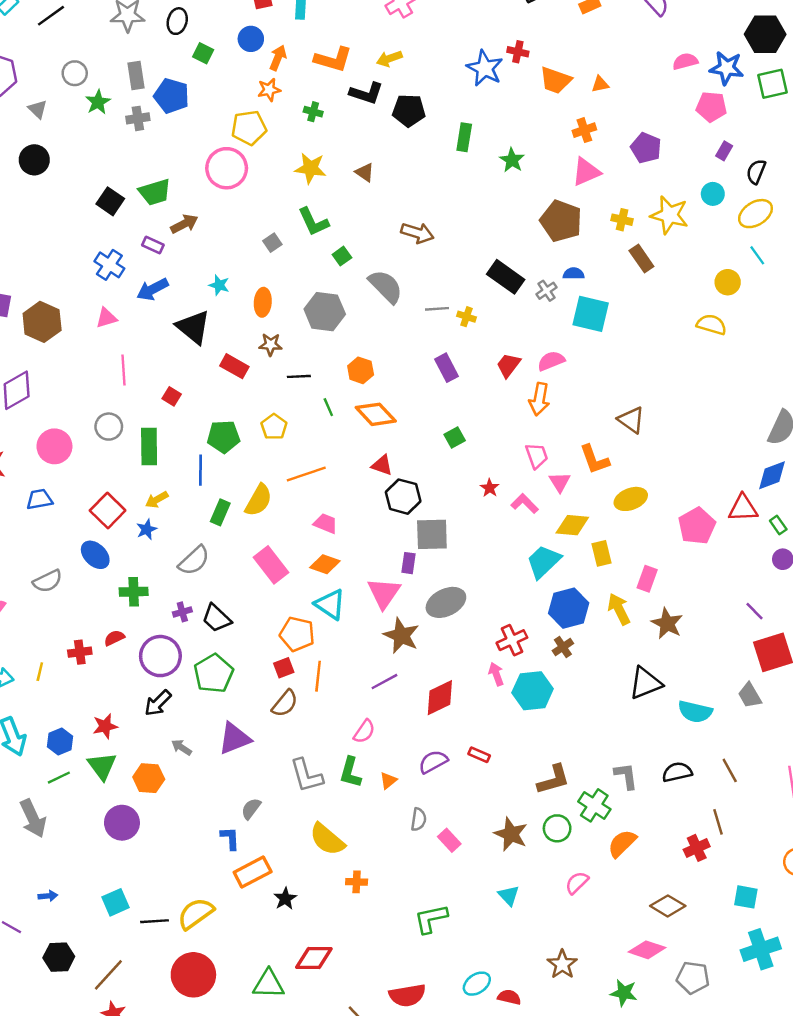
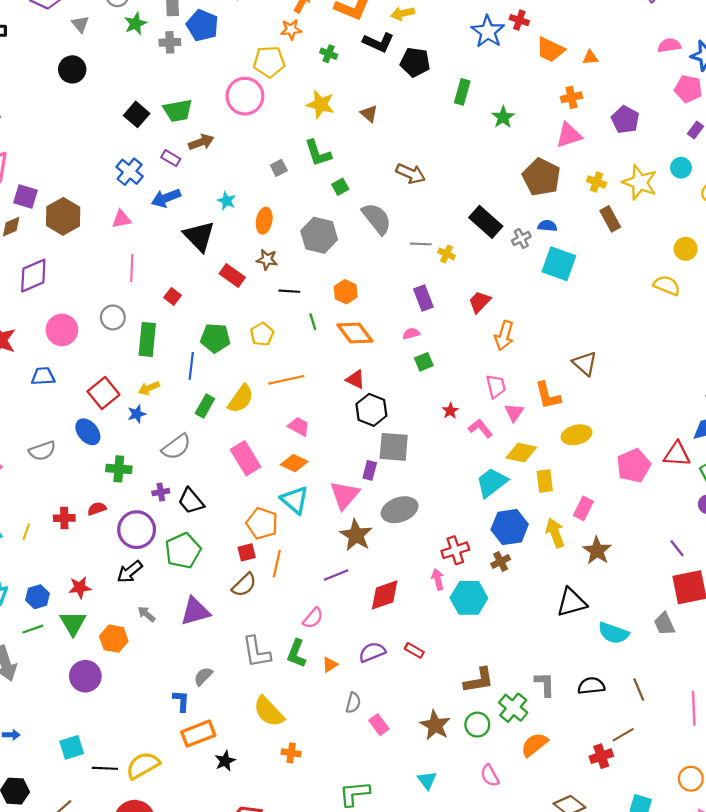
pink semicircle: (551, 361) -> (411, 334), moved, size x0.7
brown line: (718, 822) -> (623, 735), turned 70
pink semicircle: (577, 883) -> (490, 776), turned -80

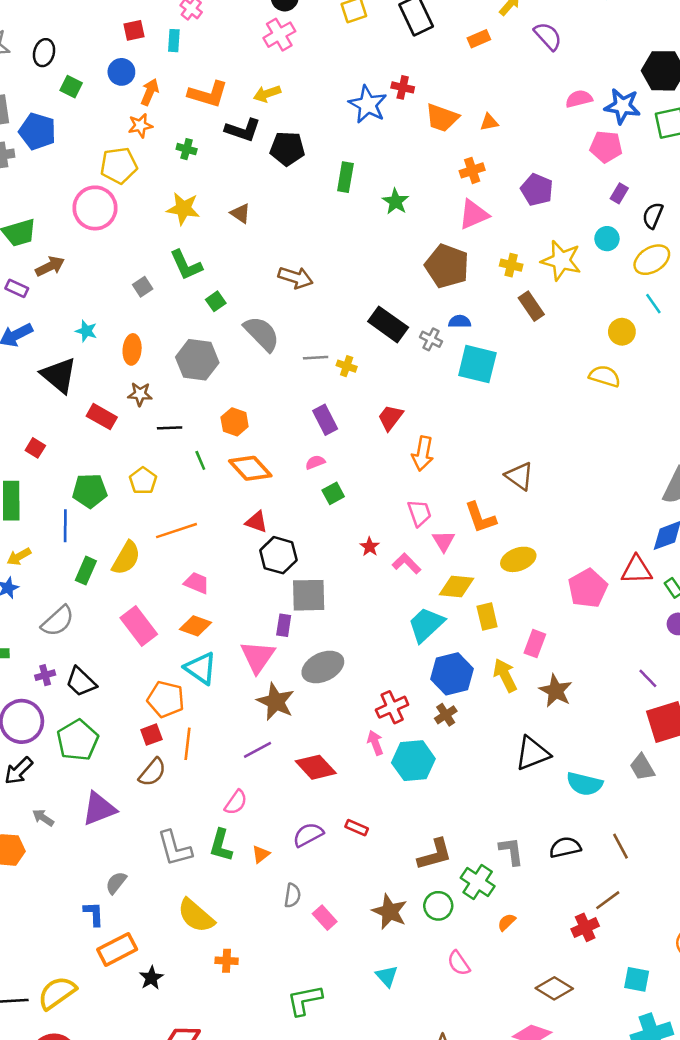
gray cross: (521, 238) -> (431, 339), turned -30
red diamond: (385, 595) -> (316, 767), turned 72
orange semicircle: (534, 745) -> (507, 922), size x0.6

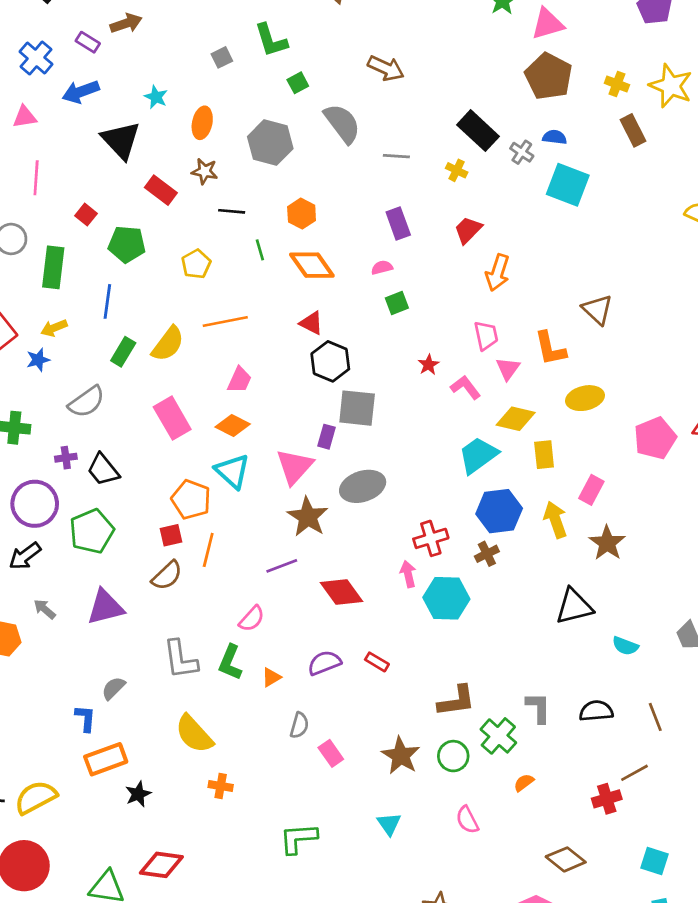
pink triangle: (474, 214) -> (548, 24), moved
yellow cross: (347, 366) -> (457, 170), moved
green pentagon: (90, 491) -> (127, 244), moved
pink trapezoid: (197, 583) -> (239, 380), turned 84
cyan semicircle: (584, 784) -> (625, 646), size x0.7

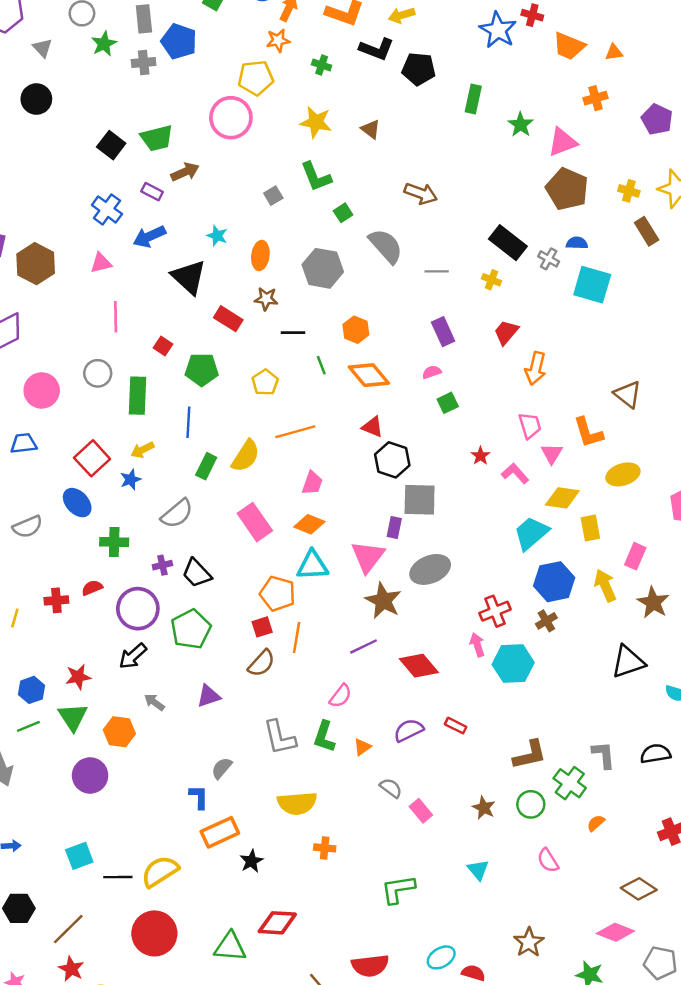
cyan triangle: (232, 471) -> (313, 565), turned -40
purple triangle: (105, 607) -> (209, 696), size x0.7
gray semicircle: (299, 725) -> (391, 788), turned -65
yellow semicircle: (194, 734) -> (297, 803), turned -48
brown star: (401, 756) -> (484, 808), size x0.7

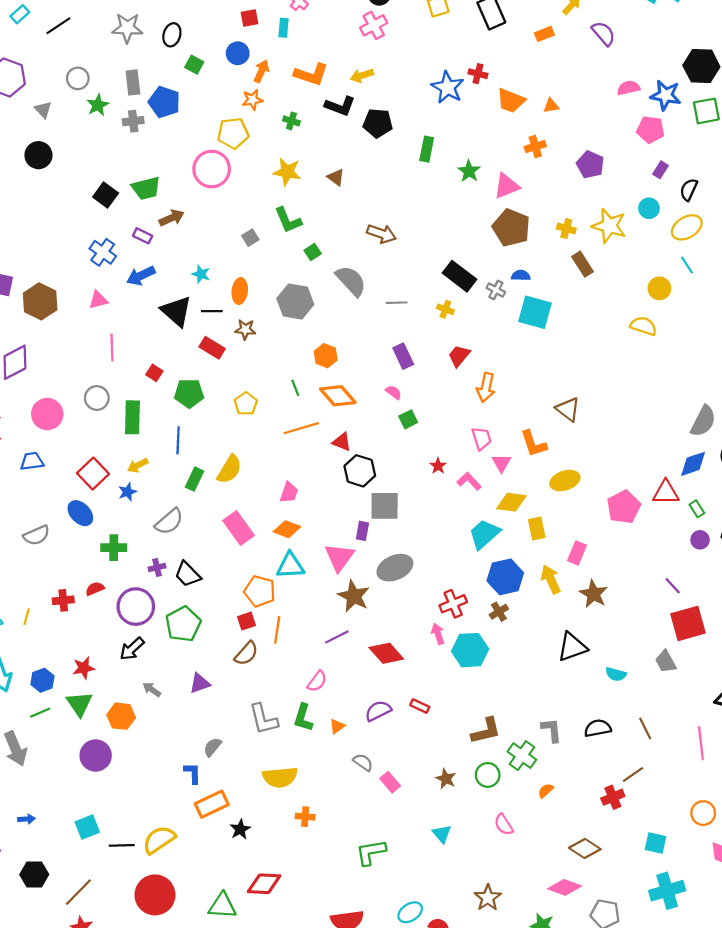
black line: (293, 333) -> (212, 311), moved
pink semicircle: (432, 372) -> (394, 392), turned 56
orange line: (295, 432) -> (301, 428), moved

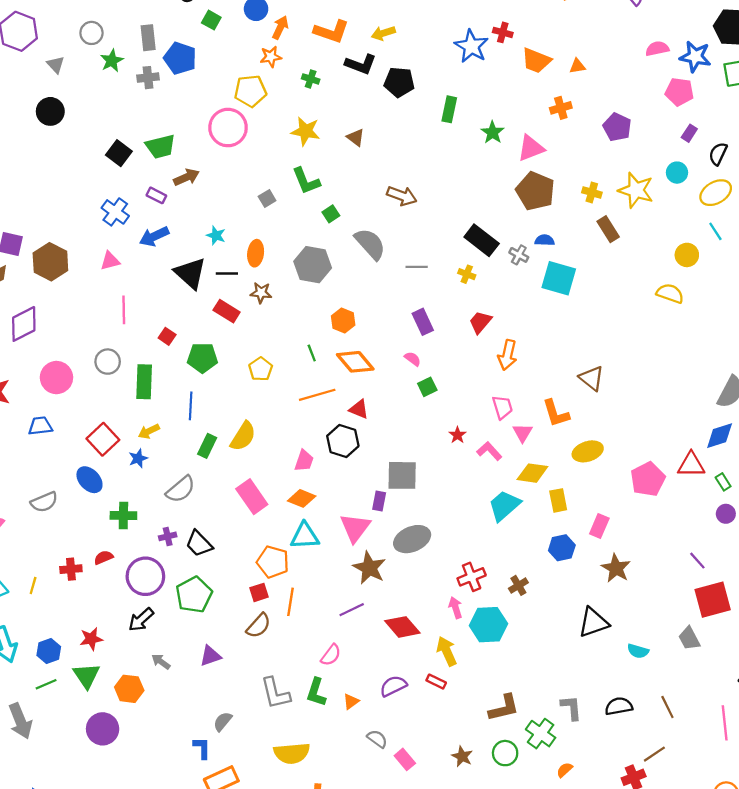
black hexagon: (360, 471) -> (343, 441), moved
blue hexagon: (505, 577) -> (562, 548), moved, size x0.7
yellow arrow: (551, 579) -> (447, 651), moved

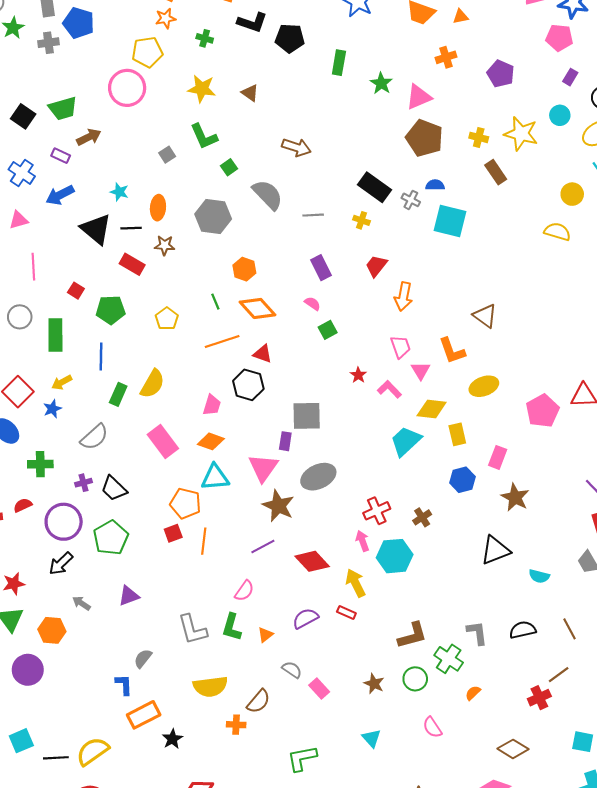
brown semicircle: (259, 626) -> (259, 701), moved

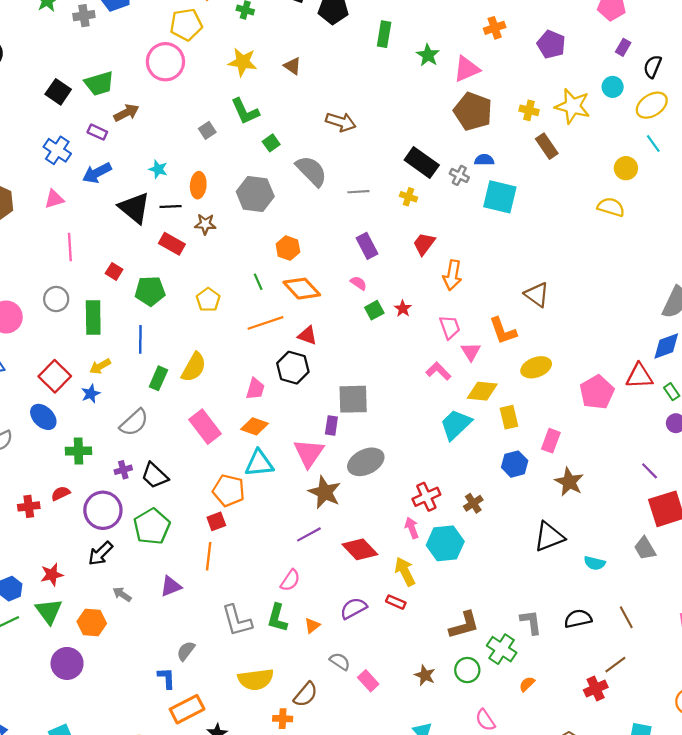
red star: (358, 375) -> (403, 309), moved
orange line: (204, 541) -> (209, 556), moved

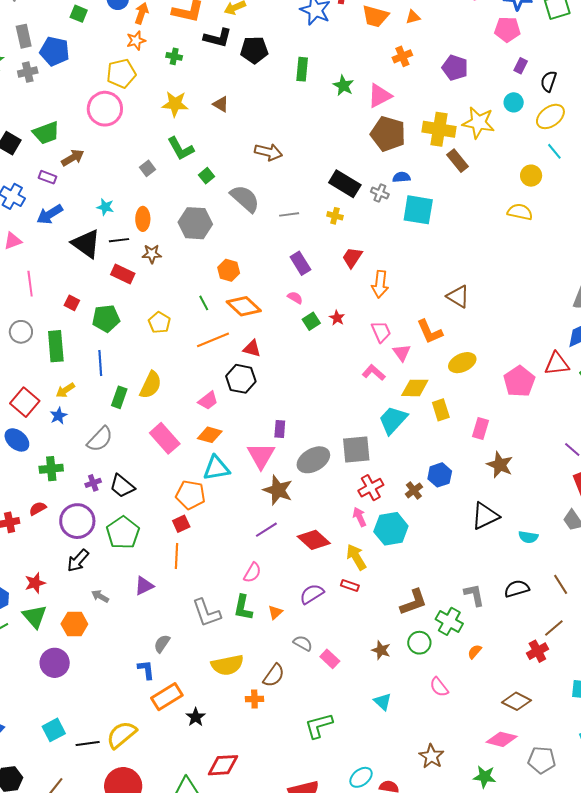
yellow cross: (529, 110) -> (439, 129), size x1.8
pink trapezoid: (255, 389) -> (208, 401), turned 40
gray square: (353, 399) -> (356, 450), moved
blue hexagon: (515, 464) -> (440, 475), moved

